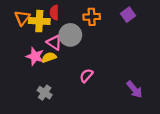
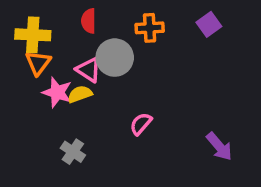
orange triangle: (22, 18) -> (38, 63), moved
yellow cross: (39, 21) -> (33, 35), moved

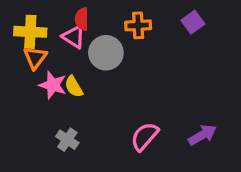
pink triangle: (89, 70) -> (74, 37), moved
yellow semicircle: (80, 94) -> (74, 87), turned -100
pink semicircle: (141, 124) -> (145, 136), moved, size x1.4
purple arrow: (219, 146) -> (202, 135), turned -80

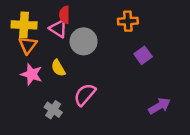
purple square: (193, 22) -> (143, 55), moved
orange cross: (138, 25) -> (128, 21), moved
pink star: (53, 85) -> (32, 74), moved
pink semicircle: (145, 136) -> (85, 95), moved

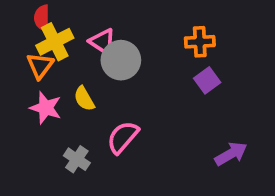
red semicircle: (65, 15) -> (42, 18), moved
orange cross: (128, 21) -> (200, 42), moved
yellow cross: (24, 25) -> (55, 42), moved, turned -30
pink triangle: (58, 29) -> (103, 42), moved

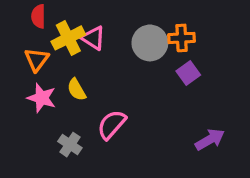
yellow cross: (55, 42) -> (68, 38), moved
gray circle: (121, 60) -> (150, 43), moved

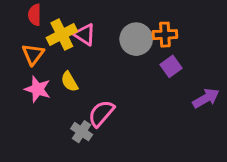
purple arrow: (210, 140) -> (206, 98), moved
gray cross: (70, 145) -> (82, 132), moved

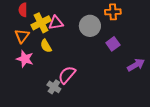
pink triangle: (85, 35) -> (56, 23), turned -42
orange cross: (165, 35) -> (113, 12), moved
yellow semicircle: (69, 82) -> (46, 46), moved

